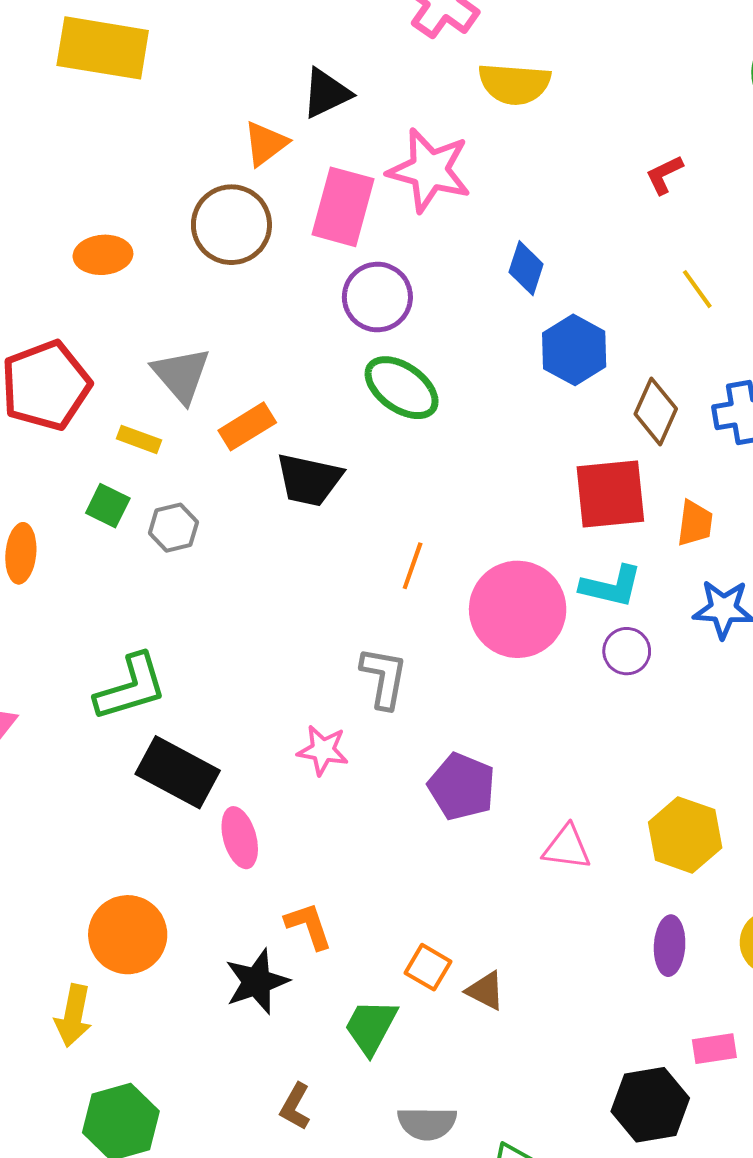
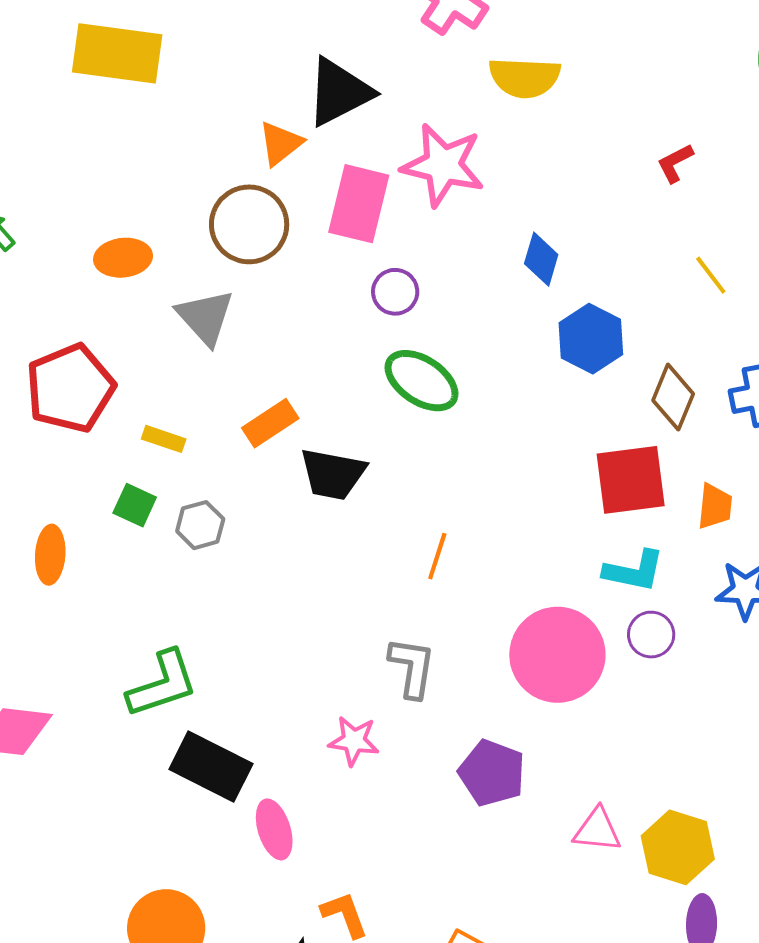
black triangle: (326, 93) -> (339, 92), size x1.4
purple circle: (377, 297) -> (395, 292), size x0.7
gray triangle: (181, 375) -> (205, 317), moved
pink circle: (518, 609) -> (557, 655), moved
yellow hexagon: (685, 835) -> (678, 847), moved

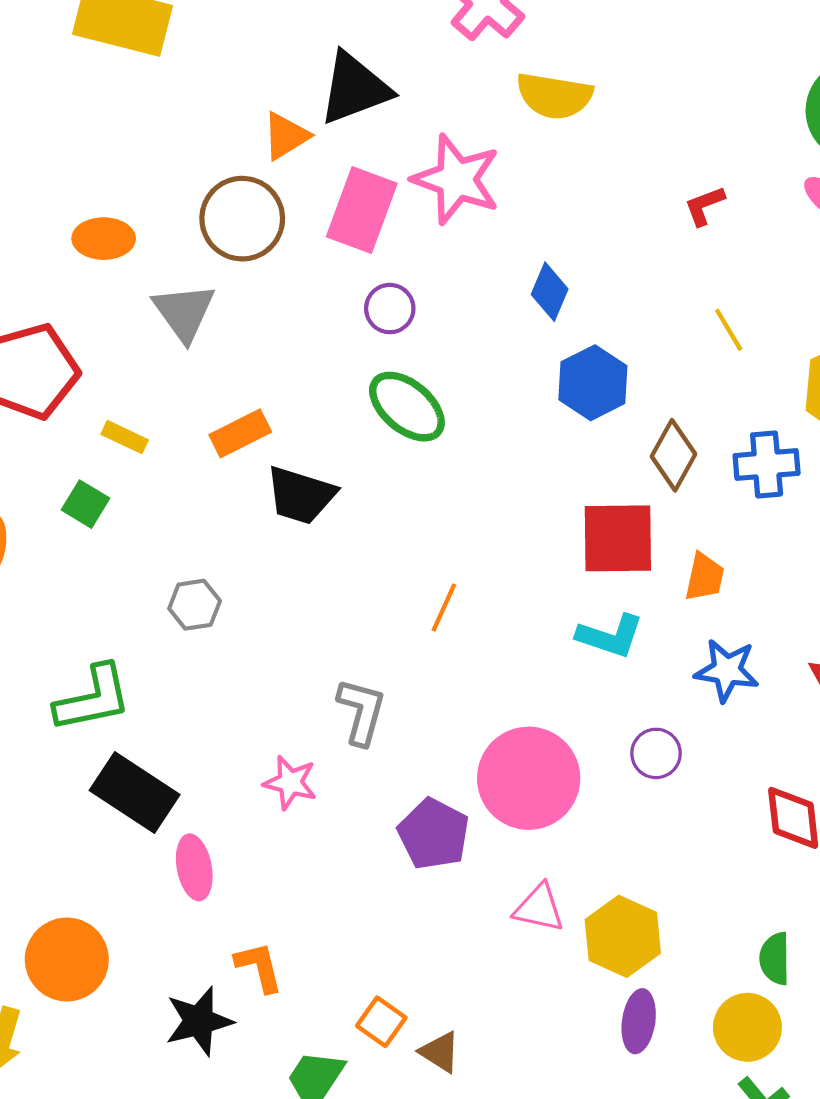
gray hexagon: (200, 525) -> (195, 605), moved
orange line: (437, 556) -> (444, 607), moved
purple circle: (651, 635) -> (656, 753), moved
pink circle: (557, 655) -> (529, 778), moved

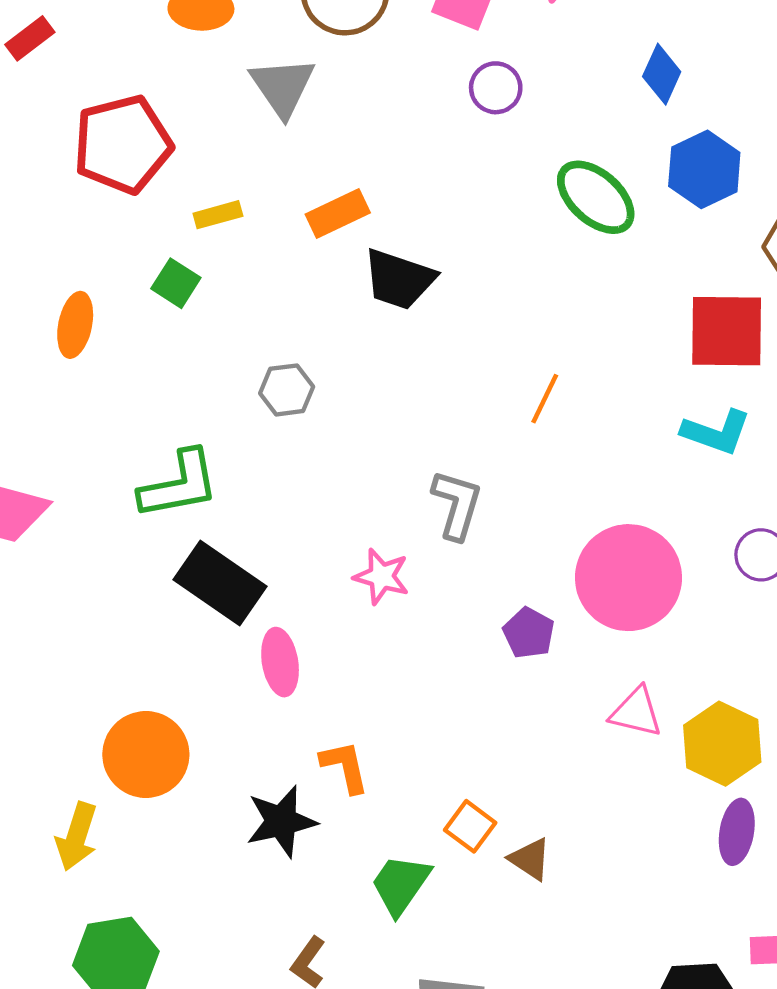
green ellipse: (407, 407) -> (596, 197), moved
yellow rectangle: (125, 437) -> (218, 215), turned -42
purple pentagon: (434, 834) -> (529, 633), size x0.7

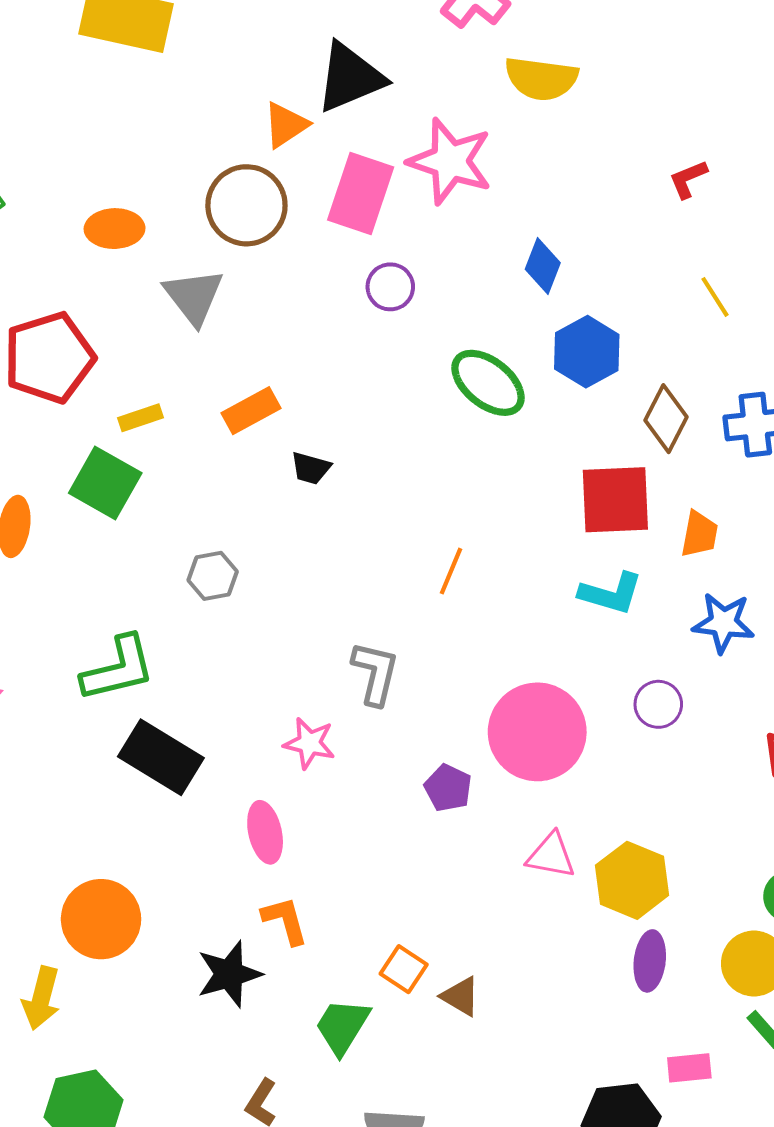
black trapezoid: (399, 279) -> (311, 468), size x0.6
green square: (176, 283) -> (105, 483), size x1.6
pink ellipse: (280, 662) -> (265, 832), moved

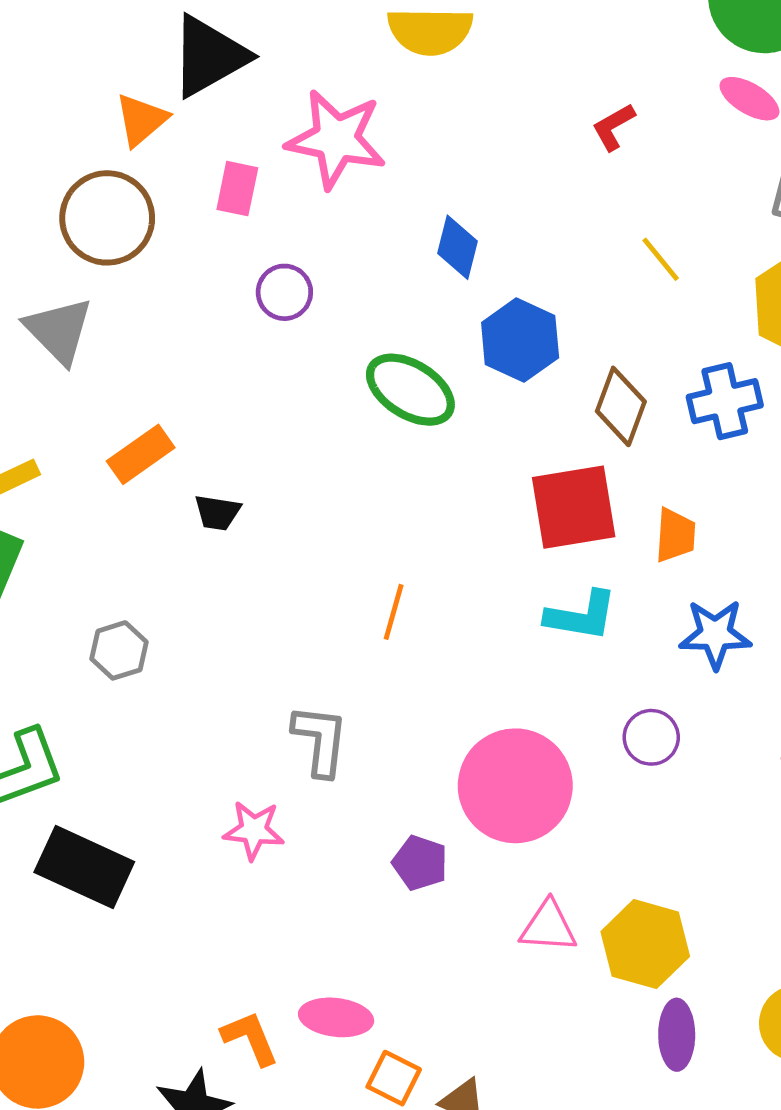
pink rectangle: (361, 193) -> (237, 189), size x0.6
pink ellipse: (265, 832) -> (336, 1017), moved, turned -64

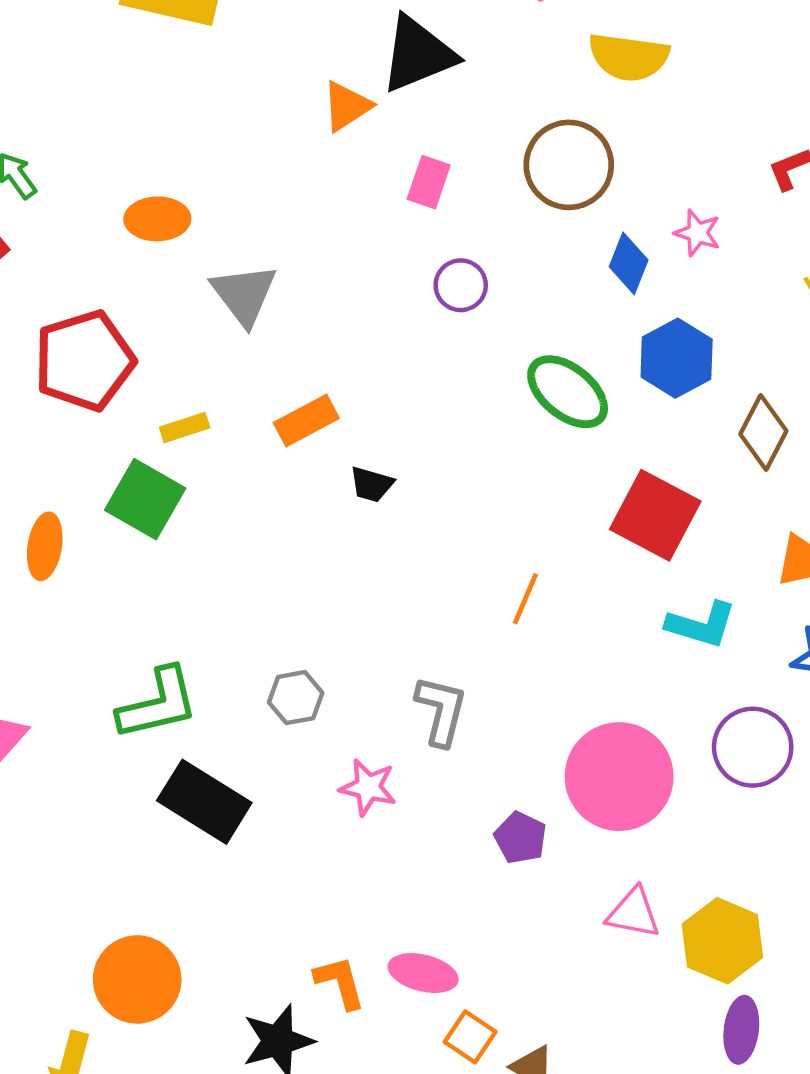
pink star: (336, 139) -> (697, 233), moved, size x0.5
brown circle: (107, 218) -> (569, 165), moved
red square: (574, 507) -> (655, 515), moved, turned 30
gray hexagon: (119, 650) -> (296, 698), moved
purple circle: (651, 737) -> (753, 747), size x1.5

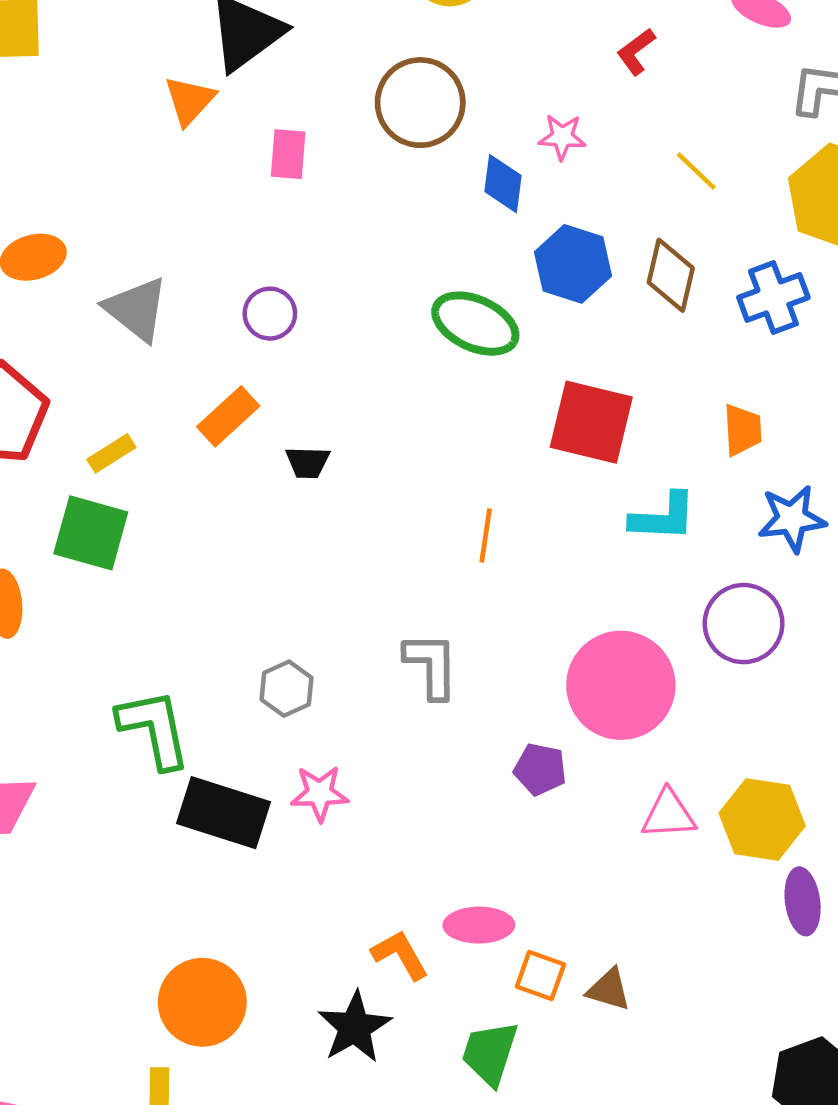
purple circle: (461, 285) -> (270, 314), moved
brown diamond: (763, 433) -> (671, 275), moved
green L-shape: (158, 704) -> (154, 729), turned -74
pink star: (368, 787) -> (320, 793), moved

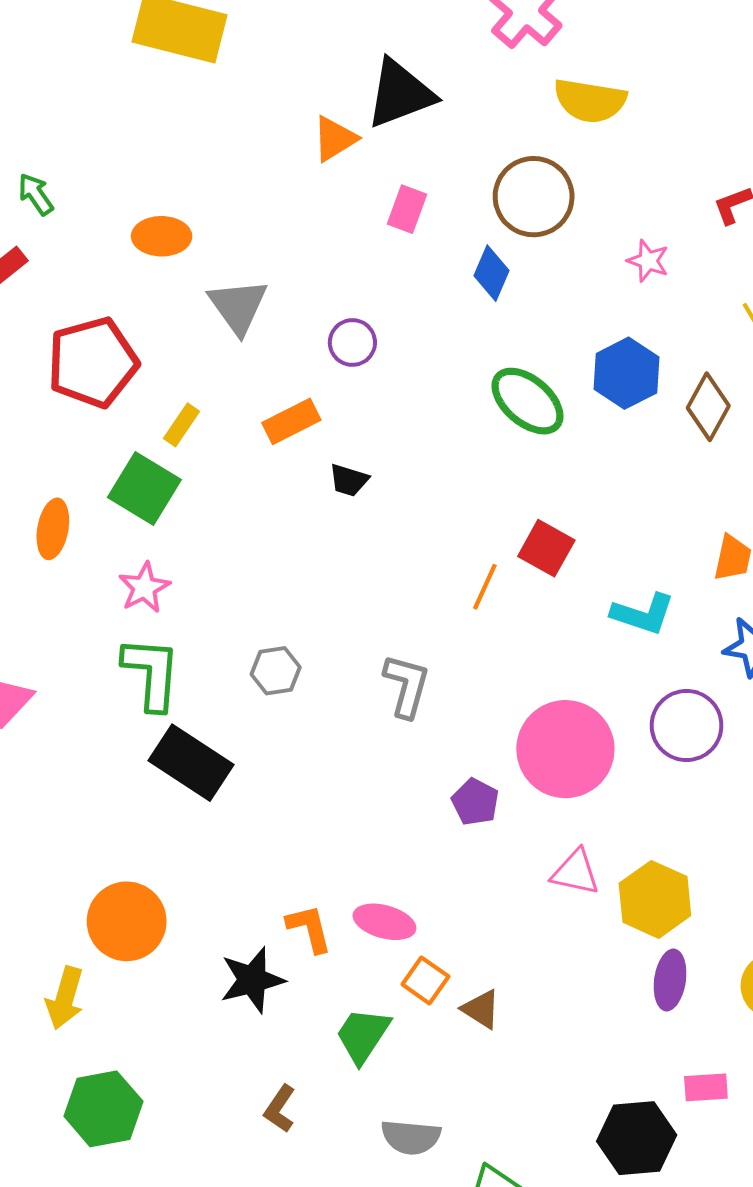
blue diamond: (503, 184) -> (492, 273), moved
red square: (591, 422) -> (546, 548), moved, size x0.7
yellow rectangle: (111, 453) -> (182, 425), turned -39
pink star: (320, 793) -> (144, 588), moved, turned 30

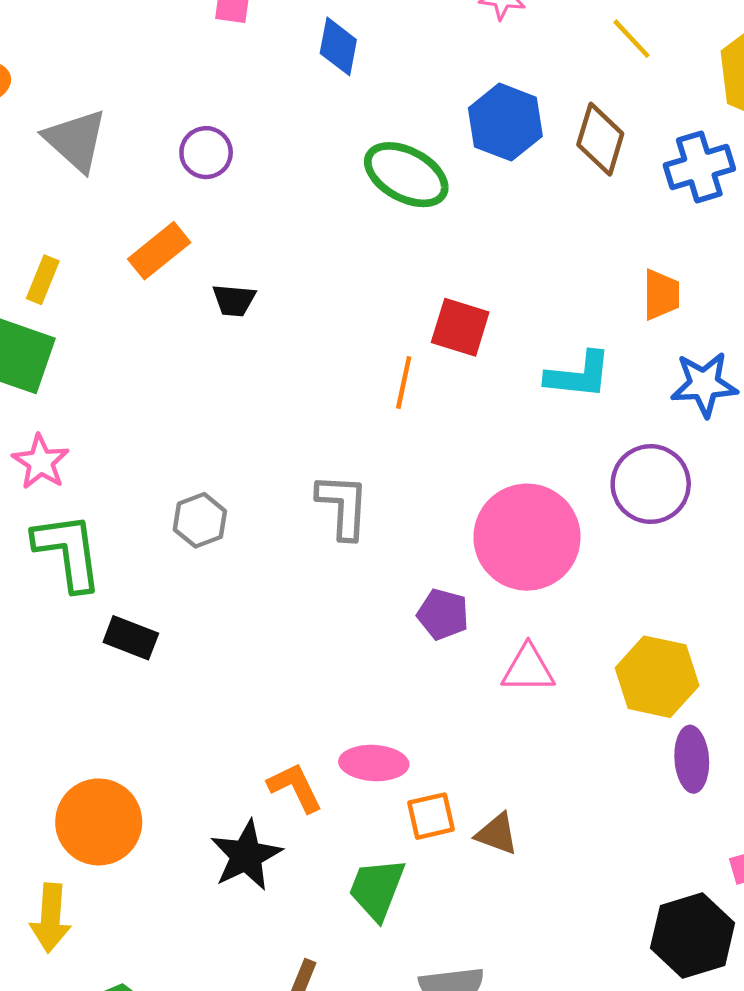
black rectangle: (191, 763) -> (131, 638), size x0.6
pink triangle: (575, 872) -> (528, 669), moved
orange square: (425, 980) -> (431, 816), turned -36

